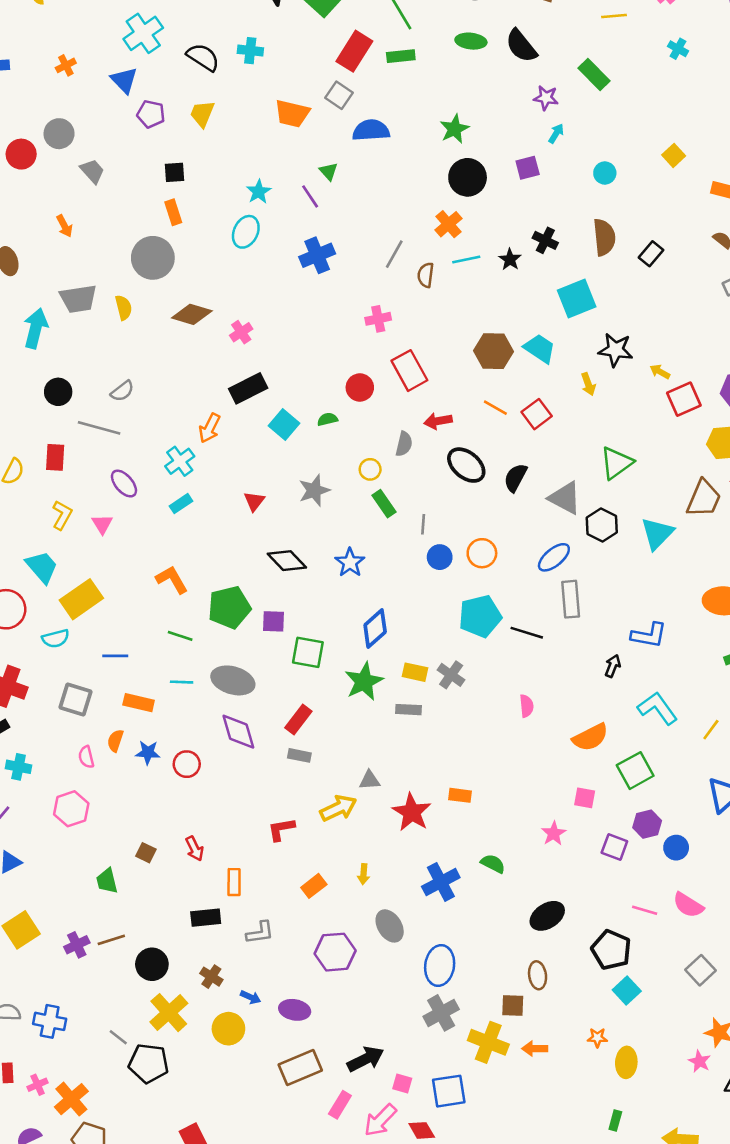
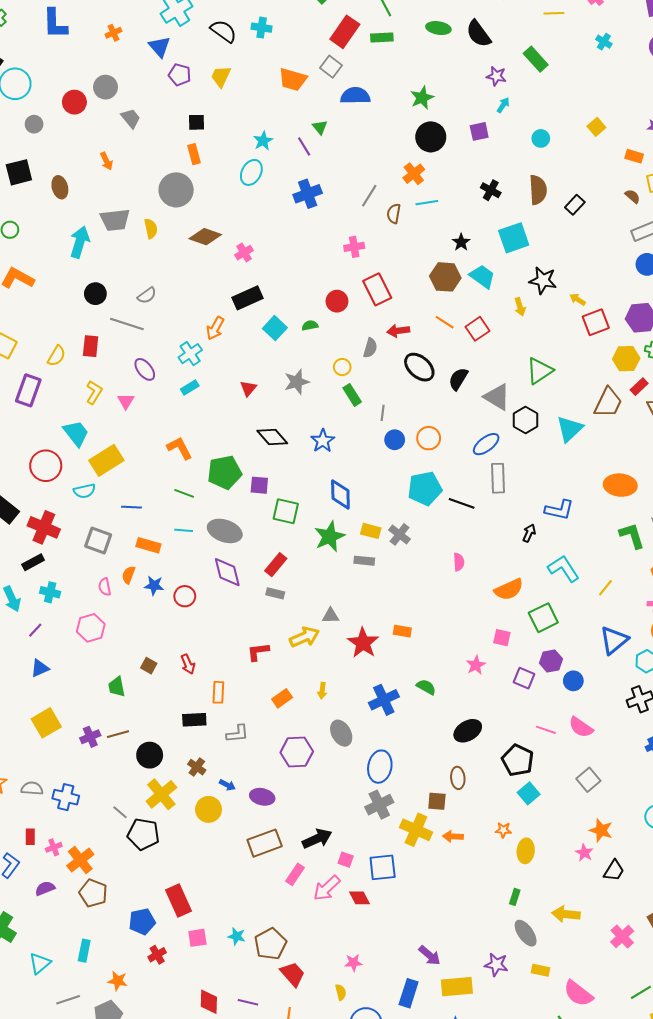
black star: (510, 259) -> (461, 242), moved
blue diamond: (375, 628) -> (340, 495), turned -52

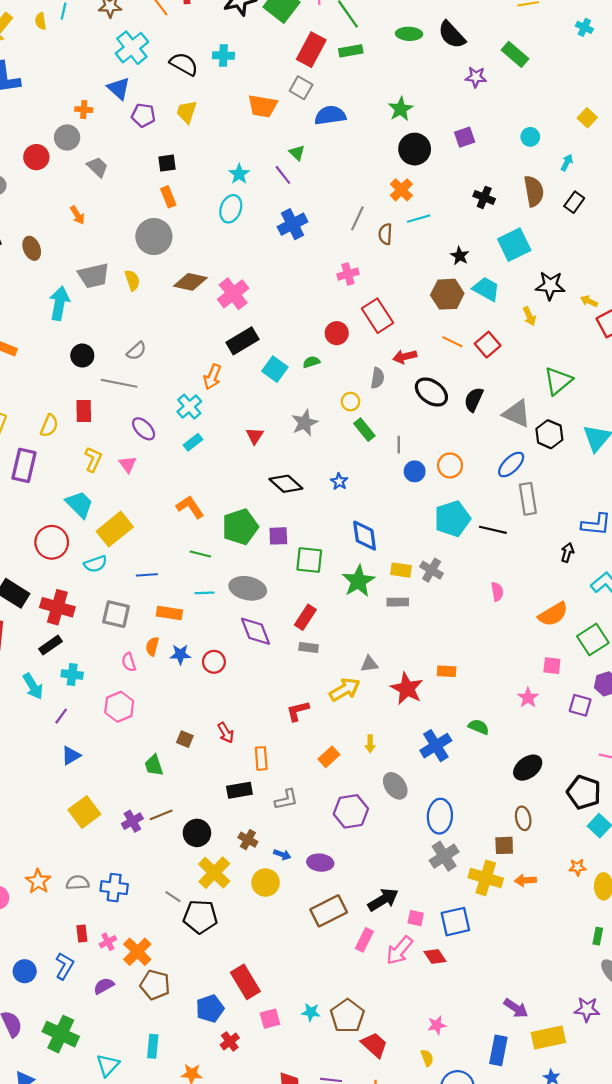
orange cross: (113, 33) -> (84, 110), moved, turned 35
cyan arrow: (503, 105) -> (567, 163), moved
pink cross: (244, 253) -> (233, 294), size x1.6
blue star: (323, 441) -> (339, 481), size x0.7

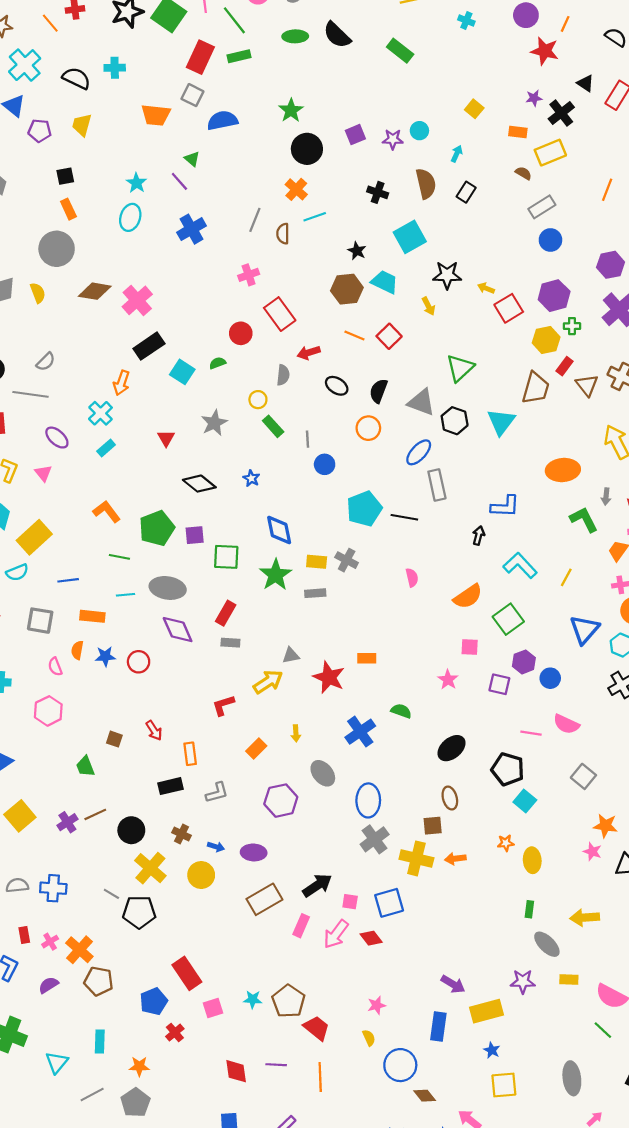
purple star: (476, 77) -> (393, 139), moved
black ellipse: (431, 392) -> (337, 386), size x0.7
orange circle: (450, 465) -> (368, 428), moved

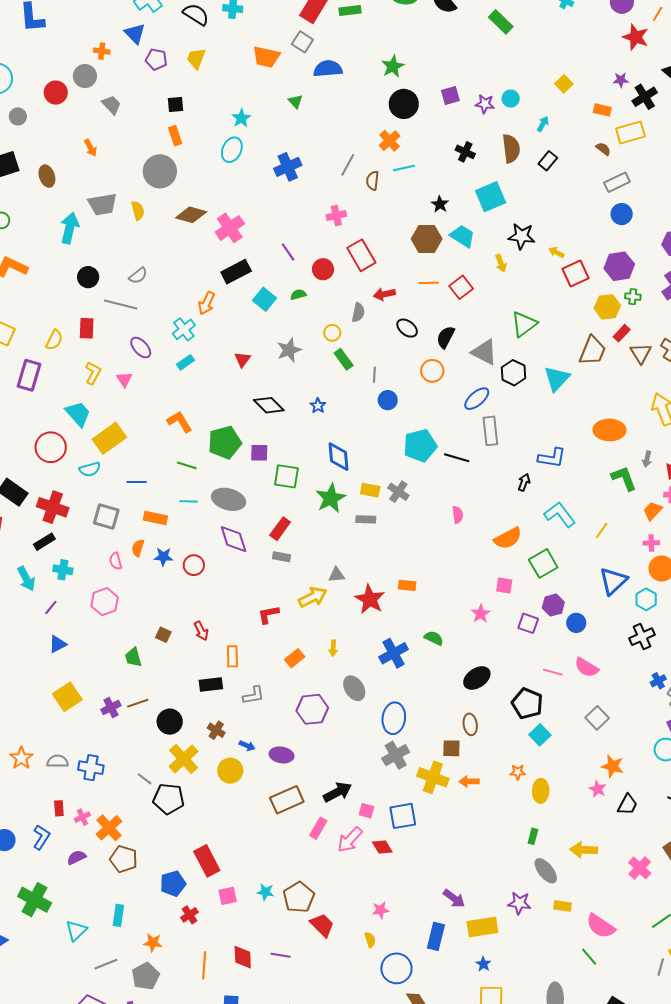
purple line: (179, 181) -> (288, 252), moved
orange line: (354, 335) -> (429, 283), turned -30
orange line: (320, 1077) -> (204, 965), moved

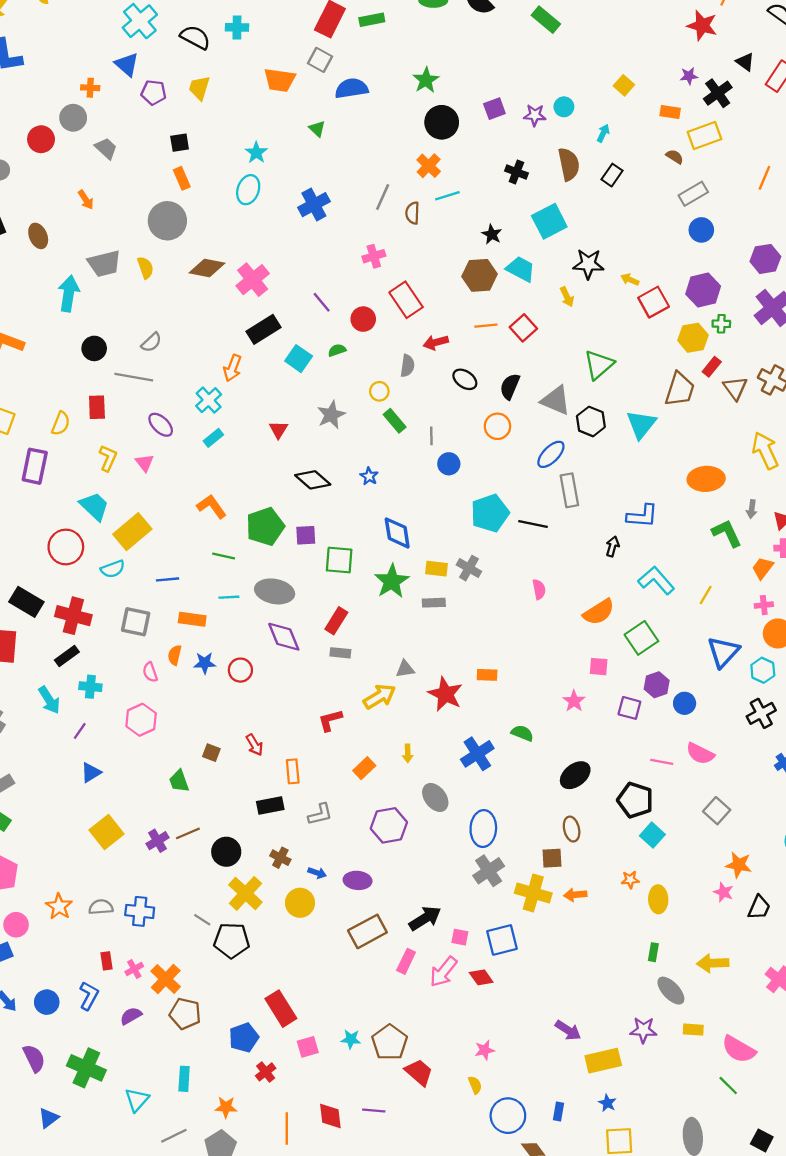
blue rectangle: (436, 936) -> (559, 1112), moved, size x0.6

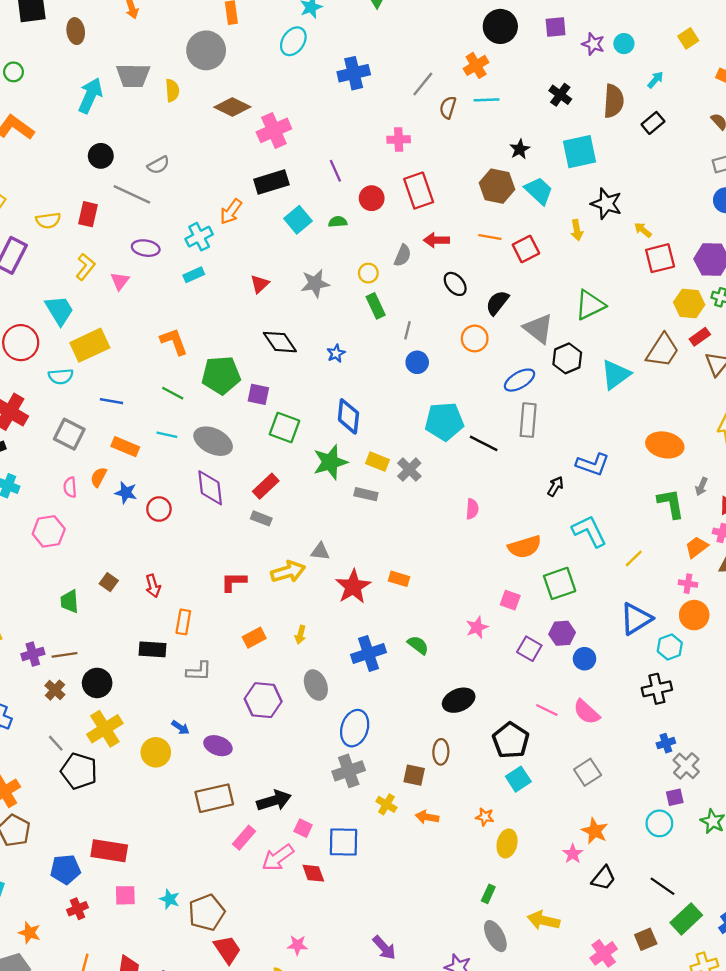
yellow semicircle: (61, 423) -> (48, 220), turned 45
purple ellipse: (161, 425) -> (146, 248), turned -50
brown cross: (280, 858) -> (55, 690), moved
yellow cross: (533, 893) -> (386, 804), size x0.6
red rectangle: (281, 1009) -> (109, 851), turned -64

